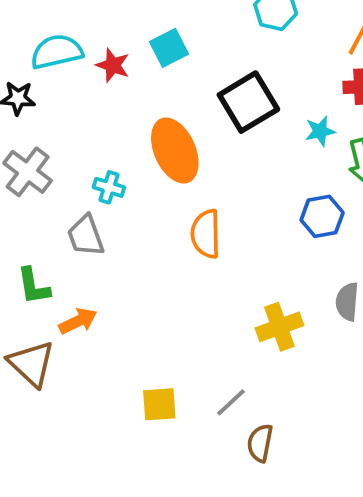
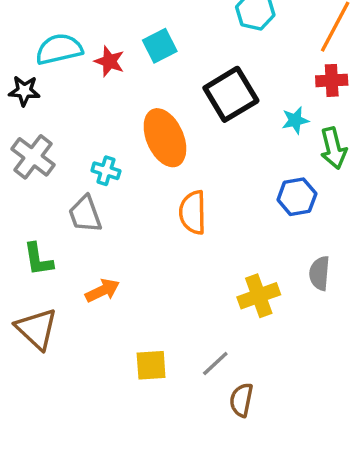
orange arrow: (78, 321) -> (102, 291), moved

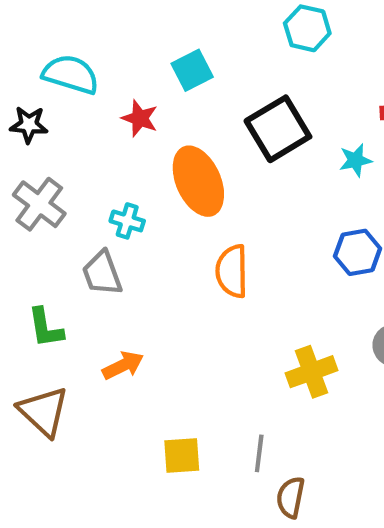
cyan semicircle: (59, 49) -> (71, 74), turned 30
red star: (109, 61) -> (140, 118), moved
gray line: (215, 363) -> (259, 453), turned -40

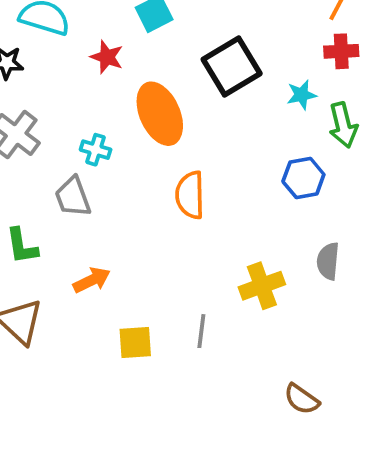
gray line: (259, 453) -> (201, 331), moved
yellow square: (182, 455) -> (135, 342), moved
brown semicircle: (291, 497) -> (302, 399), moved, turned -66

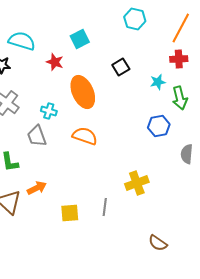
black square: (232, 66) -> (121, 67), size x0.6
orange semicircle: (190, 195) -> (85, 136), moved, turned 110
gray semicircle: (328, 261) -> (187, 154), moved
orange arrow: (92, 280) -> (37, 188), moved

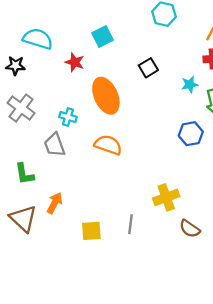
orange arrow: (37, 188) -> (55, 203), turned -36
brown semicircle: (158, 243) -> (190, 229), moved

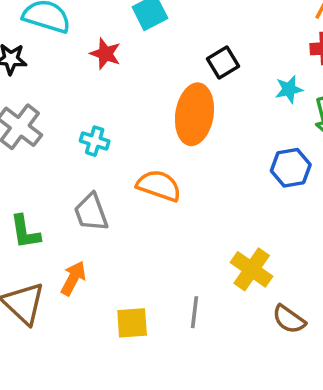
orange ellipse: (106, 96) -> (194, 114), moved, turned 33
gray trapezoid: (55, 145) -> (91, 212), moved
yellow cross: (166, 197) -> (252, 269), turned -35

